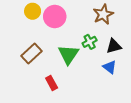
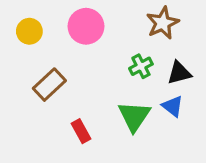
yellow circle: (33, 11) -> (29, 31), moved
green triangle: (68, 54) -> (134, 116), moved

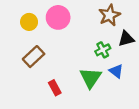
yellow circle: (29, 31) -> (29, 22), moved
green cross: (141, 66) -> (103, 50), moved
black triangle: (179, 73) -> (126, 39), moved

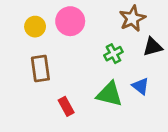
green cross: (103, 50) -> (113, 54), moved
brown rectangle: (34, 57) -> (40, 68), turned -55
green triangle: (90, 78) -> (109, 94), turned -50

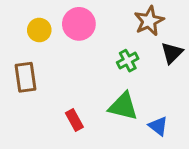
black triangle: (153, 47) -> (172, 53), turned -30
brown rectangle: (40, 68) -> (26, 77), moved
blue triangle: (140, 86) -> (158, 126), moved

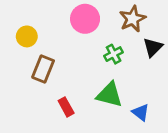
pink circle: (79, 24) -> (85, 19), moved
yellow circle: (39, 30) -> (27, 36), moved
brown rectangle: (26, 77) -> (43, 69), moved, turned 30

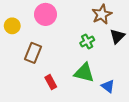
pink circle: (85, 19) -> (46, 14), moved
yellow circle: (27, 36) -> (12, 26), moved

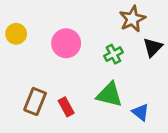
pink circle: (46, 14) -> (66, 43), moved
brown rectangle: (33, 53) -> (35, 101), moved

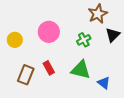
yellow circle: (16, 34) -> (15, 40), moved
red rectangle: (66, 107) -> (49, 68), moved

